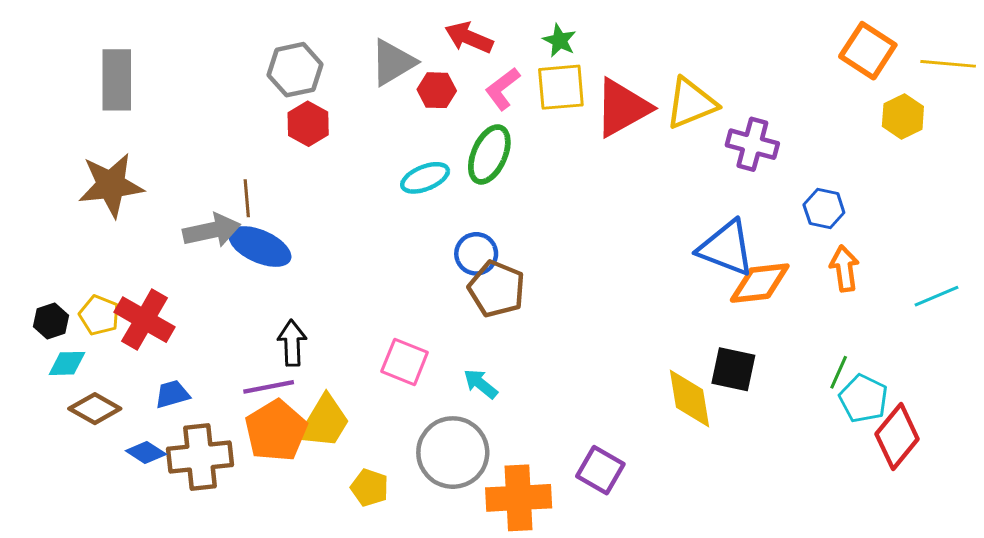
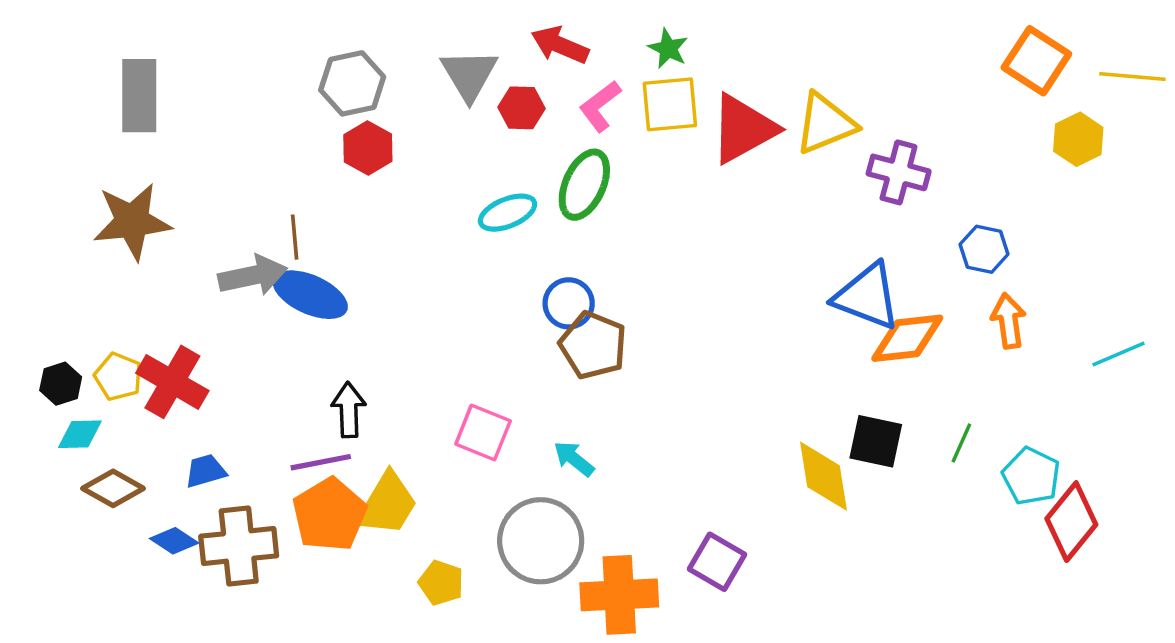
gray triangle: (393, 62) -> (469, 75), turned -30
green line: (839, 372) -> (961, 443), moved

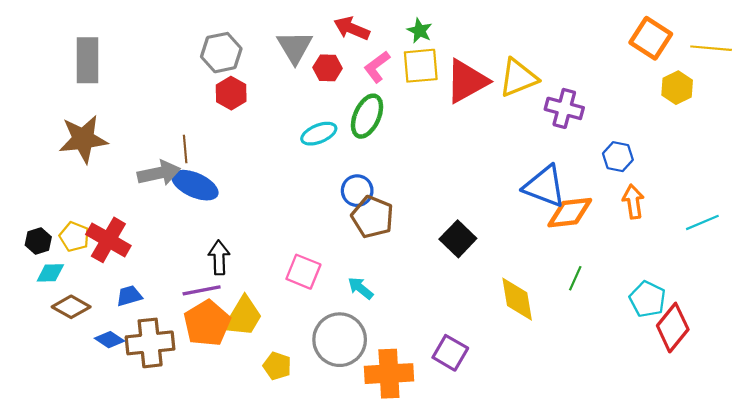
black square: (876, 441) -> (458, 239), moved, turned 32
green line: (961, 443) -> (575, 278), moved

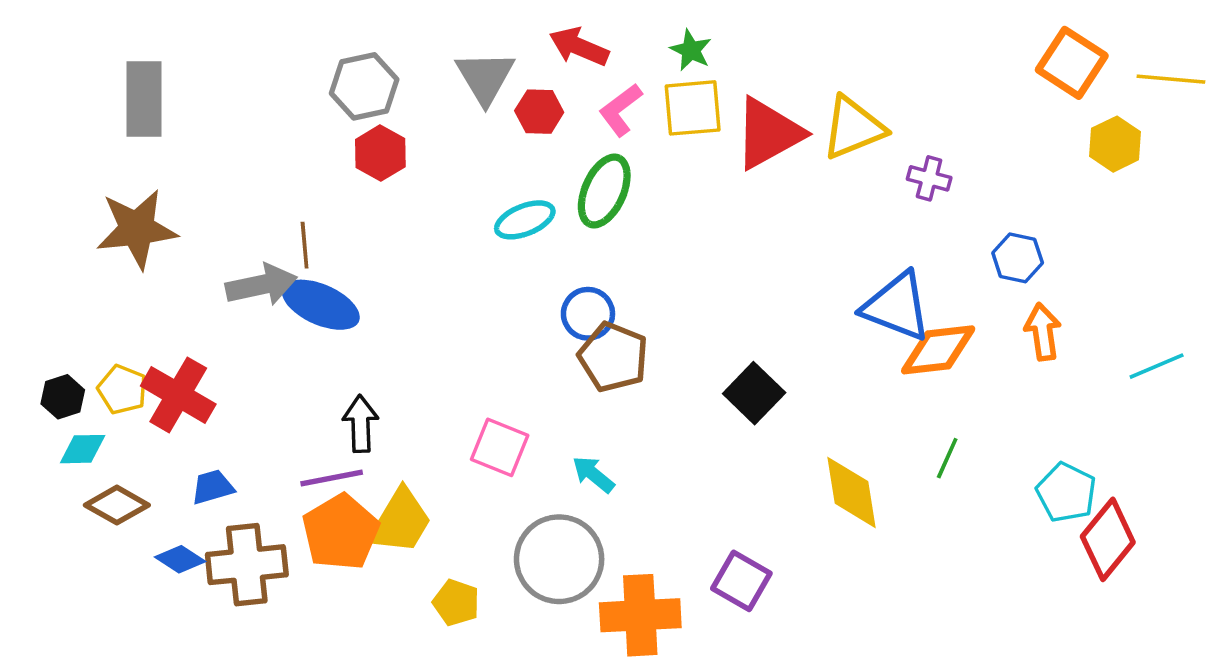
purple cross: (564, 108) -> (929, 178), size x0.7

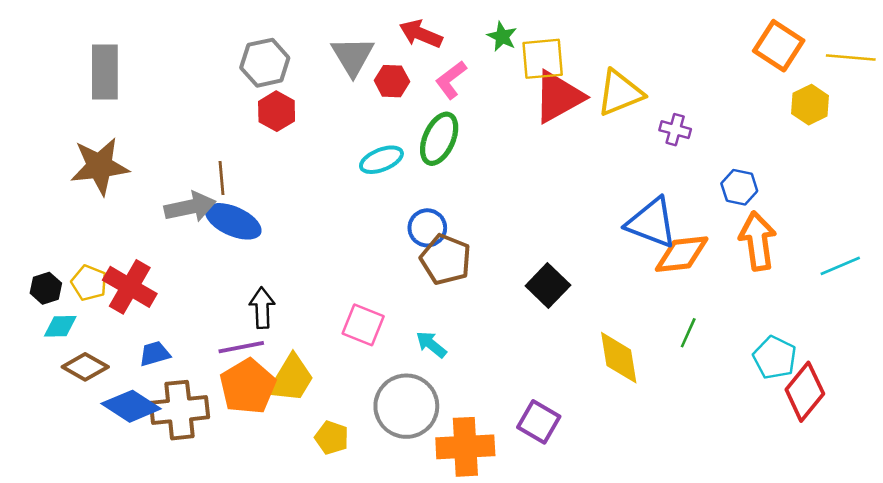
yellow square: (693, 108) -> (543, 59), moved
orange arrow: (1043, 332) -> (758, 241), size x1.4
blue diamond: (180, 559) -> (131, 406), size x1.6

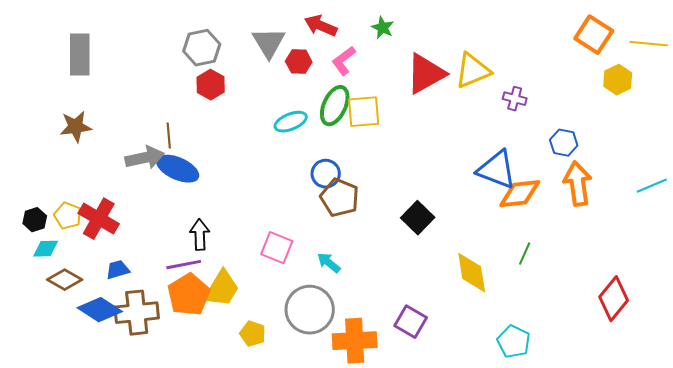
yellow square: (543, 59) -> (364, 112), moved
brown star: (100, 166) -> (76, 127), size x0.7
cyan line: (840, 266) -> (652, 186), moved
cyan pentagon: (775, 358) -> (514, 342), moved

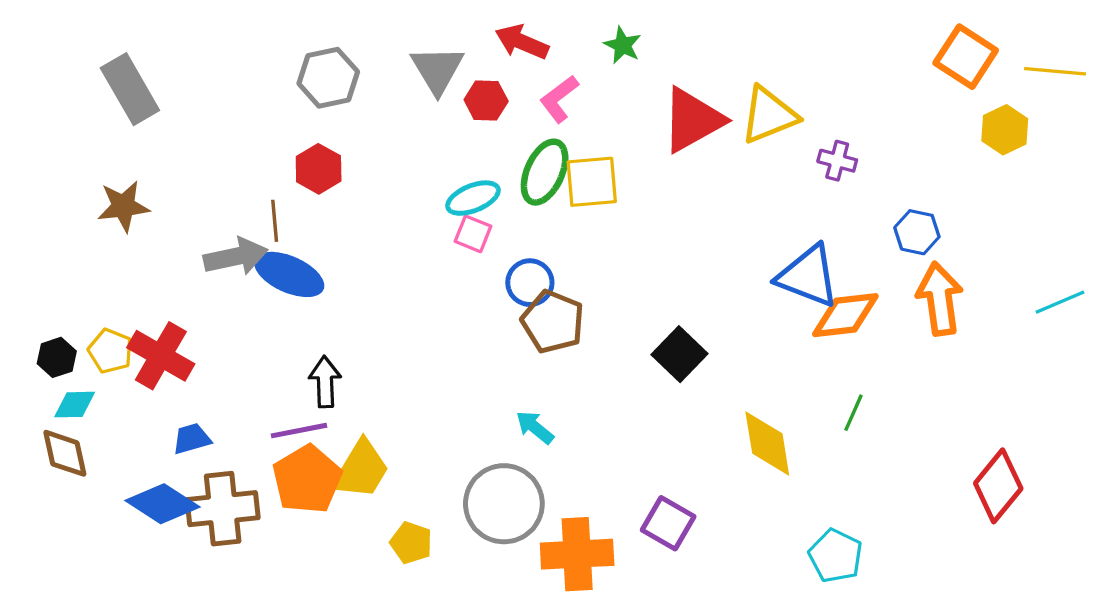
gray rectangle: (80, 55) -> (130, 89), turned -30
red hexagon: (211, 85) -> (319, 169), moved
pink square: (277, 248) -> (473, 234), moved, size x0.7
brown diamond: (65, 280) -> (65, 453), moved, turned 48

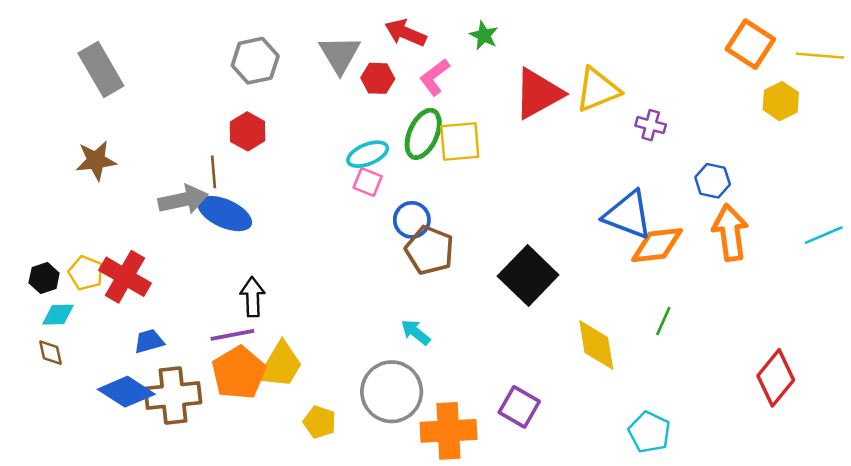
black square: (679, 354) -> (528, 275), size x1.4
brown diamond: (65, 453) -> (50, 353), size x0.7

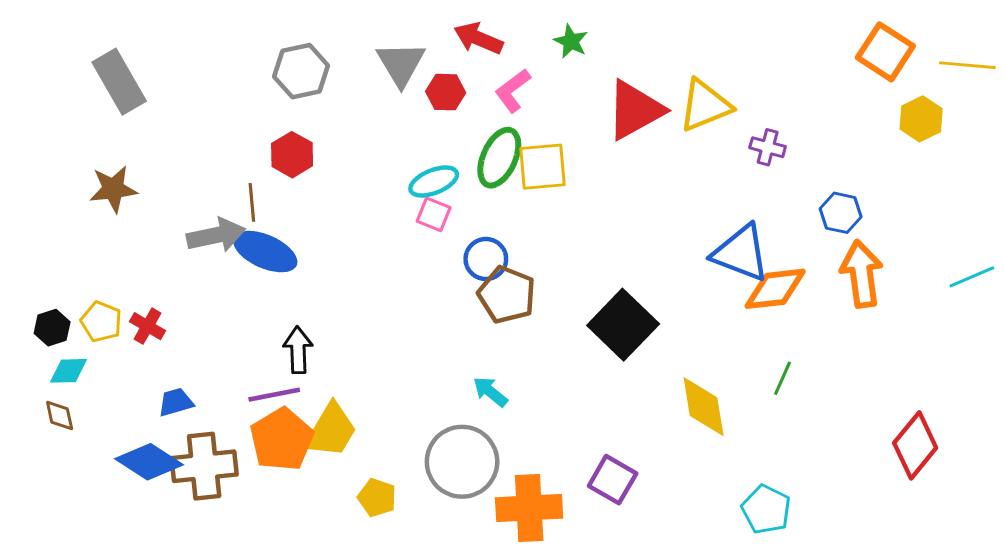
red cross: (125, 277) -> (147, 326), size x0.6

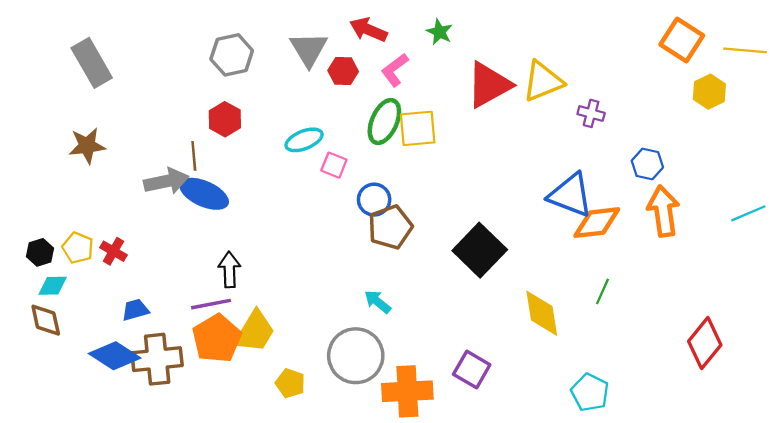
cyan ellipse: (434, 181) -> (304, 140), moved
brown pentagon: (507, 295) -> (390, 227), turned 30
brown diamond: (60, 416) -> (46, 320), size x1.4

